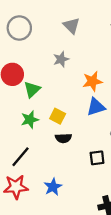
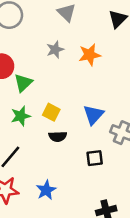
orange star: (92, 81) -> (90, 55), moved
blue triangle: (96, 107) -> (93, 115), moved, turned -30

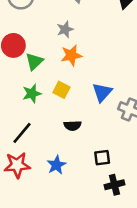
orange star: (90, 55) -> (71, 55), moved
black semicircle: (58, 136) -> (73, 126), moved
black square: (95, 158) -> (102, 158), moved

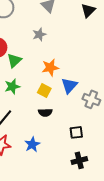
orange star: (71, 55) -> (50, 67), moved
yellow square: (61, 90) -> (44, 90), moved
black square: (102, 158) -> (76, 132), moved

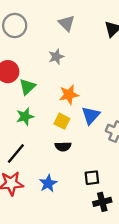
black square: (76, 132) -> (92, 178), moved

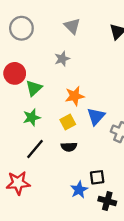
yellow square: (62, 121) -> (68, 122), turned 35
black line: (16, 153) -> (35, 149), moved
blue star: (48, 183) -> (79, 190), moved
black cross: (102, 202) -> (107, 201), turned 30

